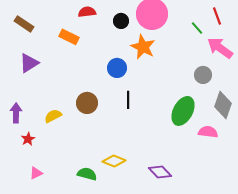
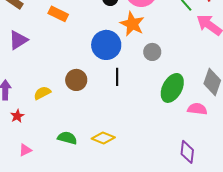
blue circle: (117, 68) -> (106, 45), size x1.5
gray circle: (203, 75) -> (152, 52), moved
purple diamond: (160, 172) -> (187, 152), moved, turned 50
green semicircle: (87, 174) -> (67, 138), moved

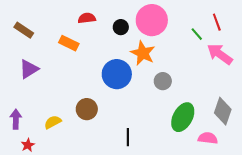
black line: (117, 77) -> (128, 137), moved

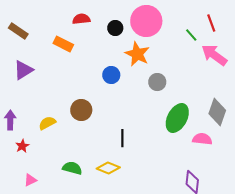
blue circle: (117, 74) -> (111, 75), size x0.6

